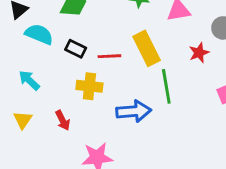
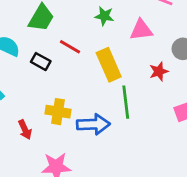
red line: (109, 56) -> (70, 47), moved, turned 30
yellow cross: (89, 86) -> (58, 112), moved

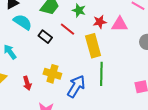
green star: (104, 16) -> (79, 10), moved
red star: (159, 71) -> (100, 22), moved
blue arrow: (93, 124) -> (76, 86), turned -65

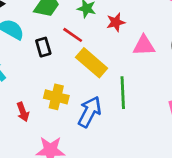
pink triangle: (120, 24) -> (144, 46), moved
black rectangle: (45, 37) -> (43, 47), turned 40
yellow rectangle: (93, 46) -> (92, 63), moved, turned -30

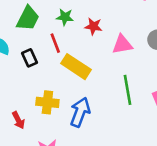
red star: (116, 22) -> (93, 26), turned 30
red line: (73, 35) -> (55, 43), turned 42
green line: (123, 93) -> (128, 90), moved

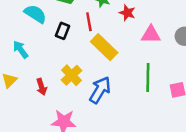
black rectangle: (29, 58) -> (63, 31), turned 35
yellow cross: (47, 102) -> (72, 75), turned 30

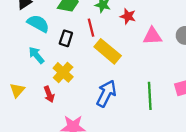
cyan arrow: (21, 49) -> (36, 55), moved
yellow cross: (72, 75) -> (63, 72), moved
green line: (148, 78) -> (150, 96), moved

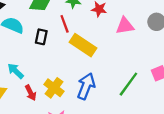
cyan arrow: (36, 55) -> (16, 71), moved
yellow cross: (63, 72) -> (54, 88), moved
green line: (150, 96) -> (128, 84), turned 45

